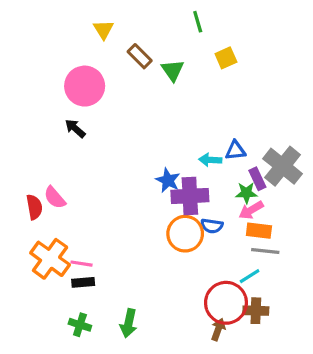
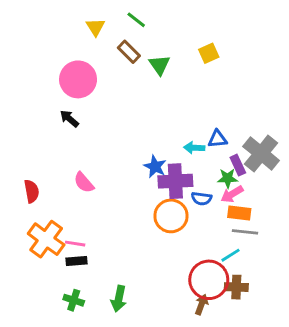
green line: (198, 22) -> (136, 20), moved, turned -36
pink semicircle: (55, 198) -> (84, 183), moved
blue semicircle: (212, 226) -> (201, 199), moved

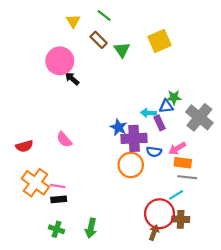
yellow square: (209, 53) -> (160, 41), size x1.5
black arrow: (69, 119) -> (72, 79), moved
purple rectangle: (238, 165) -> (160, 123), moved
green star: (228, 178) -> (174, 97), moved
red semicircle: (32, 191) -> (24, 146), turned 84

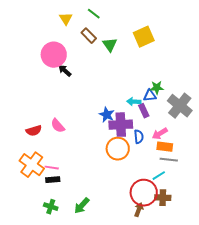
red semicircle: (24, 146) -> (34, 131), moved
blue semicircle: (154, 152) -> (139, 137), turned -104
green arrow: (91, 228) -> (82, 206), turned 30

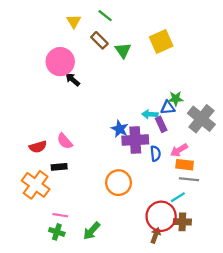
orange circle: (118, 149) -> (118, 183), moved
pink line: (52, 168) -> (60, 215), moved
black rectangle: (53, 180) -> (59, 167), moved

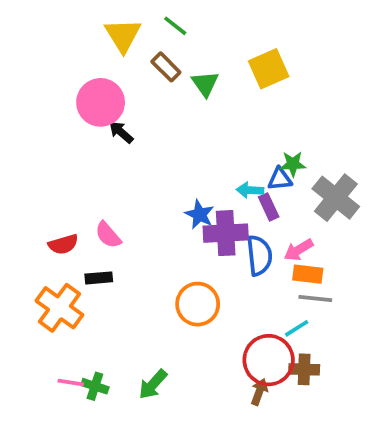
yellow triangle: (74, 21) -> (123, 35), size x1.5
blue semicircle: (155, 154) -> (259, 256), size x1.5
pink line: (60, 215) -> (71, 382), moved

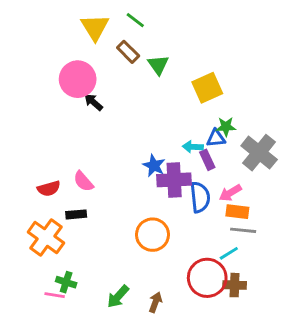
yellow square: (269, 69) -> (207, 88), moved
green cross: (95, 386) -> (66, 282), moved
brown arrow: (259, 392) -> (155, 302), moved

